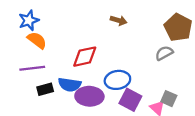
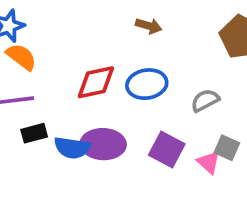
gray semicircle: (164, 53) -> (205, 100), moved
blue ellipse: (117, 80) -> (147, 84), moved
blue semicircle: (70, 85) -> (72, 148), moved

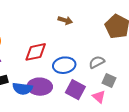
blue ellipse: (147, 84) -> (64, 65), moved
gray square: (227, 148) -> (109, 80), moved

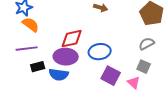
gray semicircle: (97, 62) -> (147, 44), moved
purple ellipse: (40, 87) -> (66, 57), moved

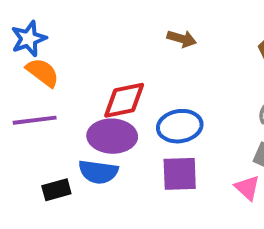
black rectangle: (38, 67) -> (56, 190), moved
purple square: (111, 76) -> (180, 174), moved, turned -30

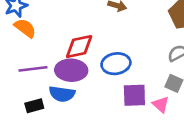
purple line: (35, 120) -> (33, 69), moved
purple square: (180, 174) -> (134, 95), moved

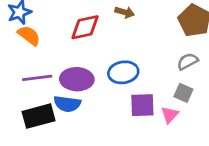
red diamond: (79, 47) -> (85, 27), moved
pink triangle: (161, 104) -> (170, 115), turned 30
black rectangle: (34, 106) -> (39, 116), size x1.6

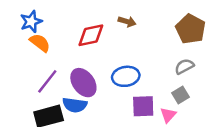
purple line: (37, 78) -> (47, 81), turned -45
purple ellipse: (77, 79) -> (83, 83), turned 52
gray square: (183, 93) -> (181, 95), turned 35

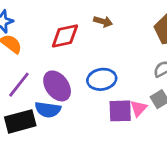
pink triangle: (168, 115) -> (139, 108), moved

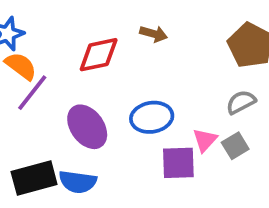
purple line: (19, 85) -> (32, 93), moved
pink triangle: (139, 108) -> (205, 140), moved
blue semicircle: (48, 110) -> (78, 182), moved

